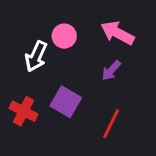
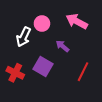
purple arrow: (111, 70) -> (62, 46), moved, turned 88
red line: (111, 124) -> (83, 72), moved

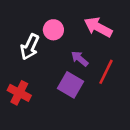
purple square: (43, 67) -> (71, 85), moved
red line: (83, 72) -> (106, 72), moved

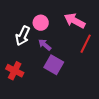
purple arrow: (80, 59) -> (45, 45), moved
red line: (106, 72) -> (86, 44), moved

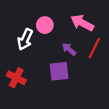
purple arrow: (45, 45) -> (69, 49), moved
purple square: (54, 65) -> (59, 71), turned -36

